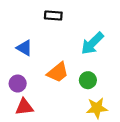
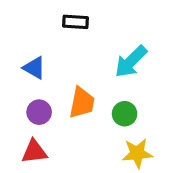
orange trapezoid: (58, 72) -> (82, 103), turned -40
purple circle: (18, 84) -> (39, 112), moved

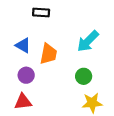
black rectangle: (76, 22) -> (41, 12), moved
orange trapezoid: (82, 103) -> (48, 54), moved

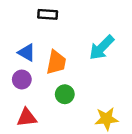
purple circle: (26, 75) -> (22, 80), moved
green circle: (84, 76) -> (65, 94), moved

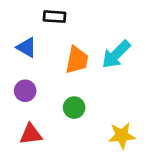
blue triangle: (27, 53) -> (27, 47), moved
orange trapezoid: (56, 62) -> (77, 60), moved

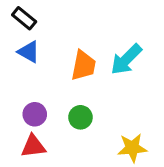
black rectangle: (55, 17) -> (24, 18), moved, turned 35
purple circle: (25, 91) -> (35, 114), moved

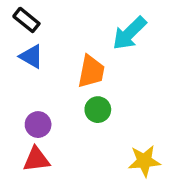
cyan arrow: (126, 59) -> (129, 33), moved
green circle: (80, 117) -> (98, 110), moved

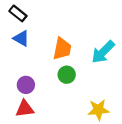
cyan arrow: (129, 33) -> (103, 52), moved

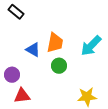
blue triangle: (21, 38) -> (33, 50), moved
purple circle: (26, 85) -> (12, 75), moved

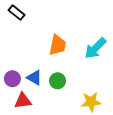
blue triangle: (33, 50) -> (34, 78), moved
green circle: (59, 66) -> (58, 81), moved

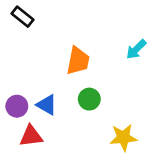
cyan arrow: (95, 48) -> (136, 49), moved, size x0.7
green circle: (58, 81) -> (89, 99), moved

